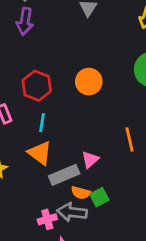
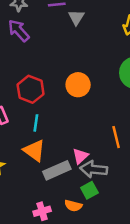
purple arrow: (25, 21) -> (19, 31), turned 130
orange semicircle: (81, 193) -> (73, 206), moved
gray arrow: (72, 212) -> (94, 169), moved

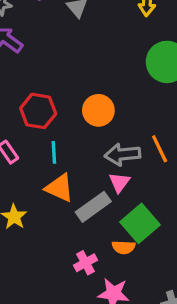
orange circle: (78, 85) -> (98, 110), moved
gray arrow: (94, 169) -> (122, 154), moved
green square: (89, 190) -> (140, 223), size x1.6

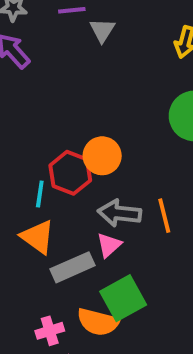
red hexagon: (38, 111) -> (70, 173), moved
orange semicircle: (124, 247) -> (98, 322), size x1.5

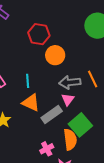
red hexagon: (70, 173) -> (39, 34), moved
orange semicircle: (98, 322) -> (70, 139), turned -100

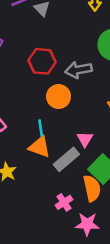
orange circle: (55, 55) -> (59, 97), moved
cyan line: (28, 81) -> (41, 128), moved
gray arrow: (70, 82) -> (78, 70), moved

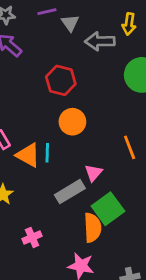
gray arrow: (78, 70) -> (100, 41), moved
orange triangle: (40, 147) -> (28, 155), moved
pink cross: (64, 202) -> (32, 237), moved

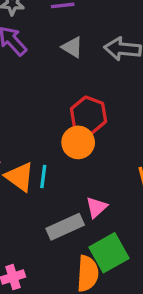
gray triangle: (70, 23) -> (72, 47), moved, turned -30
red hexagon: (61, 80) -> (89, 115), moved

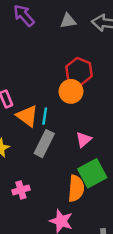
gray triangle: (72, 47) -> (68, 21), turned -42
gray rectangle: (65, 227) -> (44, 144), moved, turned -40

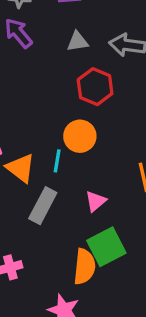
red hexagon: (79, 71) -> (95, 87), moved
cyan line: (45, 116) -> (57, 161), moved

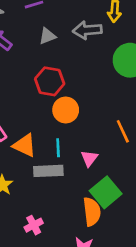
red hexagon: (95, 87) -> (50, 81), moved
cyan line: (57, 161) -> (58, 148), moved
gray rectangle: (43, 206) -> (48, 171), turned 72

